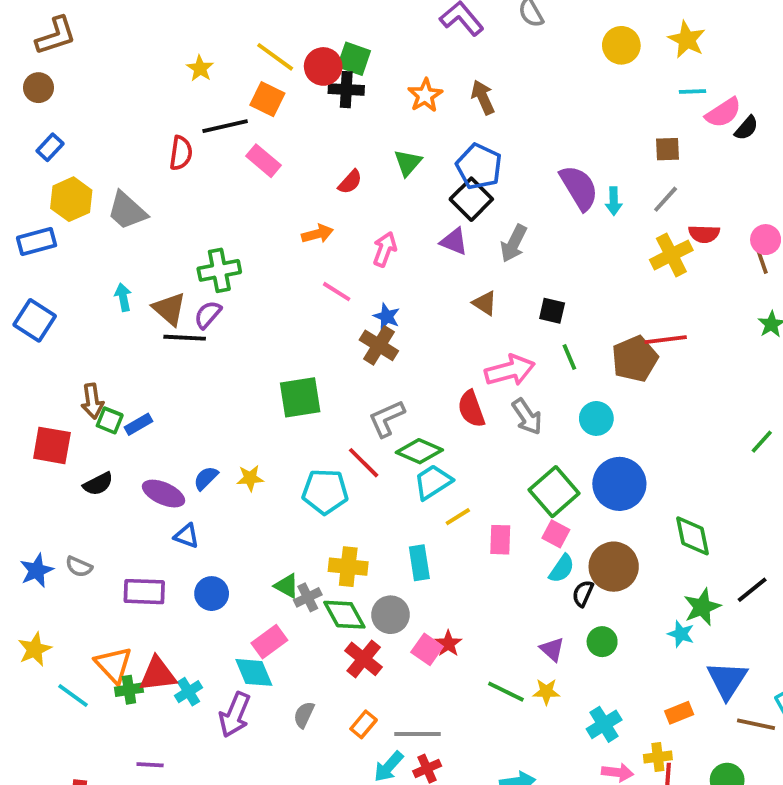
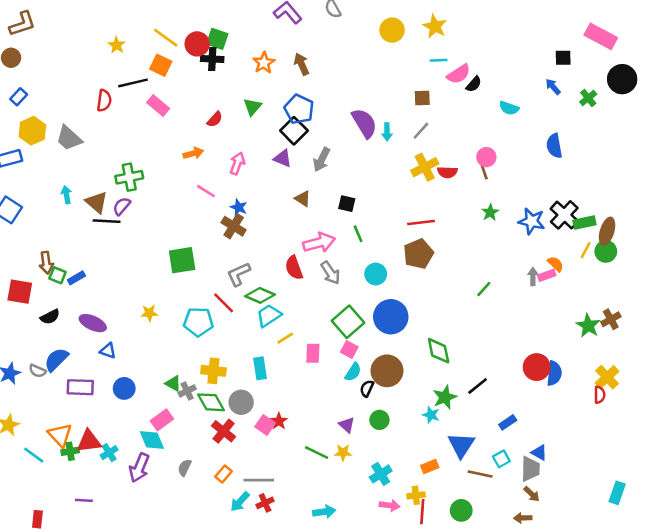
red semicircle: (704, 234) -> (447, 172), moved
brown pentagon: (635, 359) -> (418, 254), moved
blue semicircle: (206, 478) -> (56, 360), moved, size x1.5

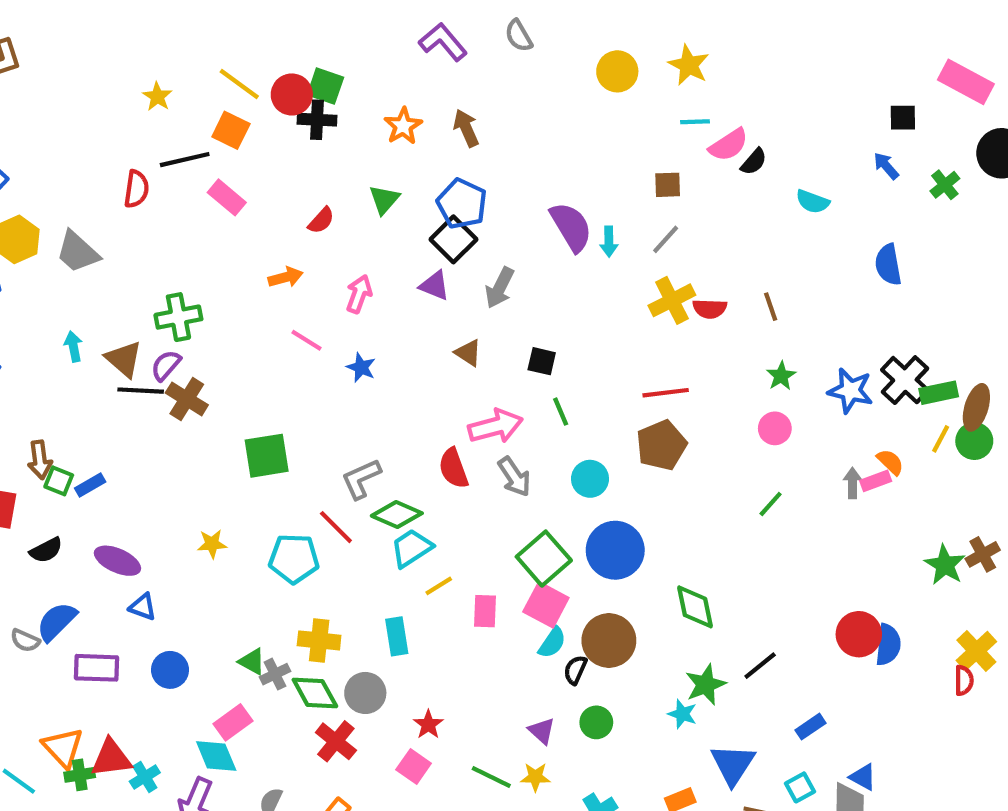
pink circle: (486, 157) -> (775, 428), moved
brown cross: (234, 226) -> (187, 399), moved
pink square: (349, 349) -> (546, 605), size x1.5
pink square: (265, 425) -> (414, 766), moved

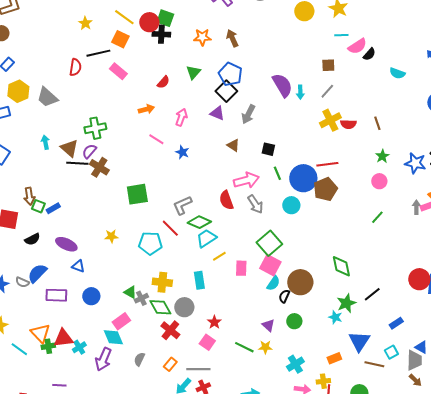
orange star: (403, 126) -> (202, 37), turned 30
blue circle: (615, 550) -> (303, 178), moved

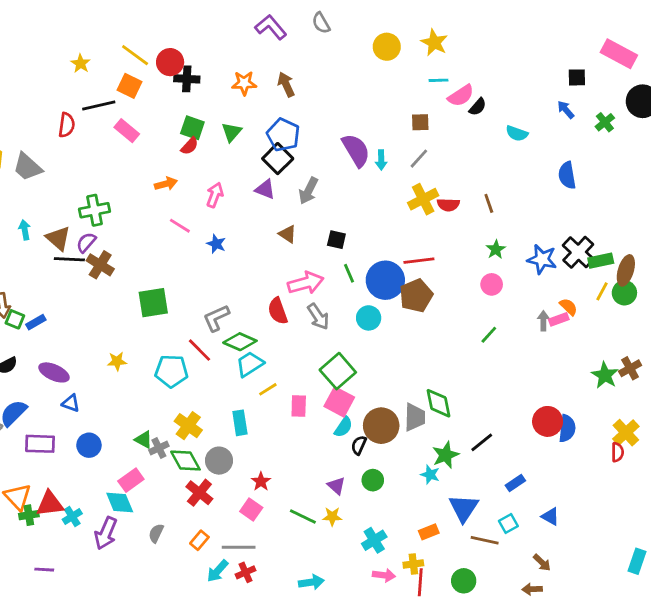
green square: (165, 18) -> (192, 128), moved
yellow cross: (162, 282) -> (188, 426), turned 30
gray trapezoid: (414, 360) -> (415, 417), moved

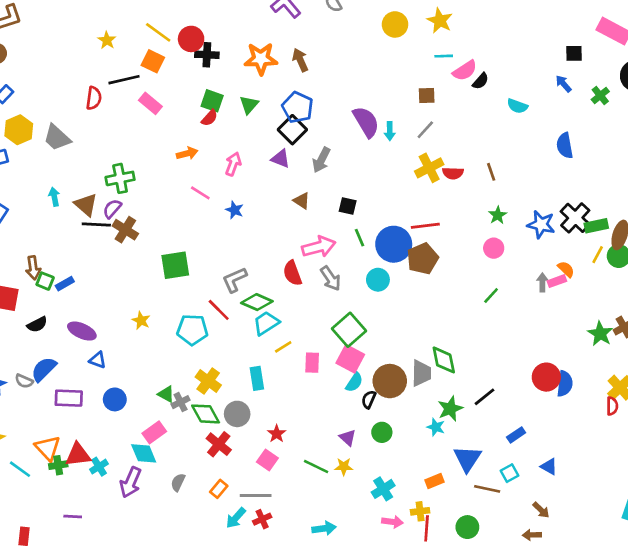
orange star: (244, 83) -> (261, 59), size x1.4
yellow star: (117, 361) -> (141, 320), turned 30

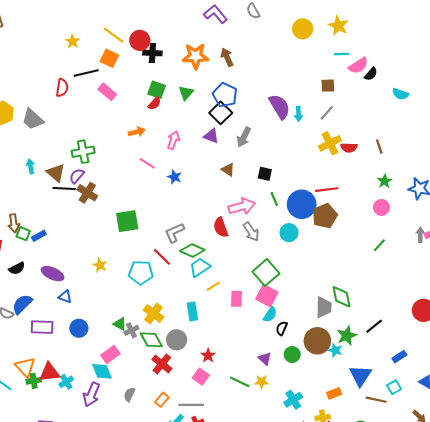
brown circle: (390, 381) -> (317, 341), moved

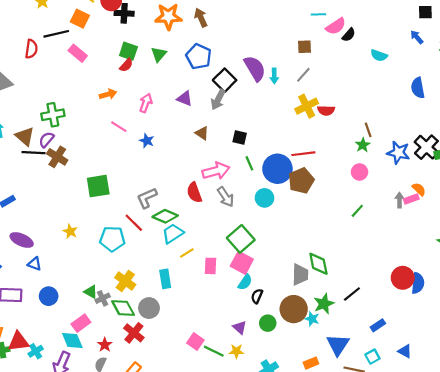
black square: (221, 113) -> (225, 80), moved
brown line: (379, 146) -> (368, 130), moved
red star: (208, 356) -> (105, 345), moved
pink square: (201, 377) -> (195, 341), moved

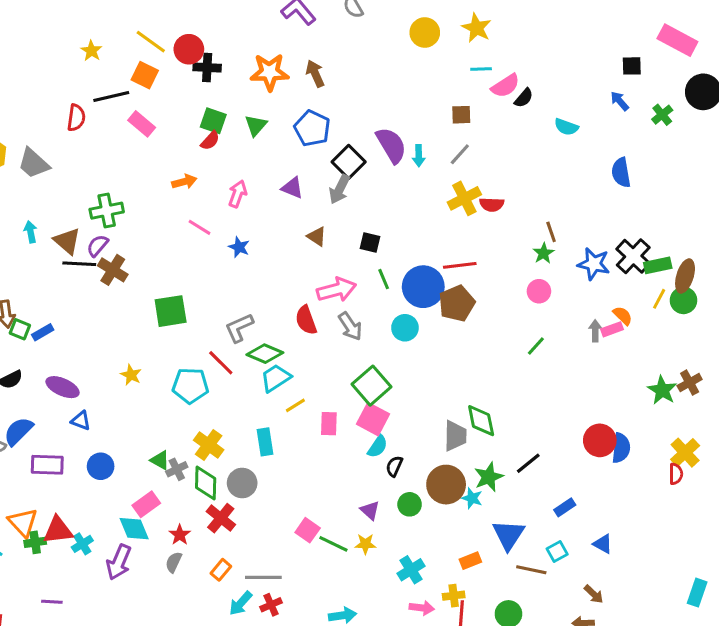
green diamond: (123, 308) -> (206, 483), turned 30

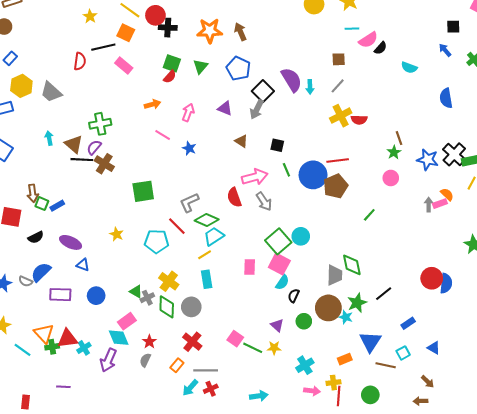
cyan circle: (405, 328) -> (301, 236), moved
green line: (536, 346) -> (369, 215), moved
yellow line: (295, 405) -> (205, 255), moved
red cross: (221, 518) -> (192, 342), moved

